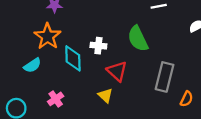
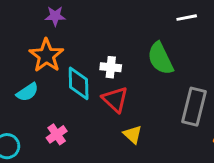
red triangle: (117, 71) -> (115, 99), moved
yellow triangle: (105, 95) -> (133, 134), moved

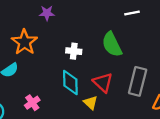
purple star: (55, 16) -> (47, 13), moved
cyan diamond: (79, 83) -> (70, 82), moved
red triangle: (115, 99) -> (103, 82), moved

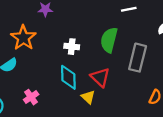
green semicircle: (112, 44) -> (109, 40), turned 40
gray rectangle: (138, 81) -> (138, 58), moved

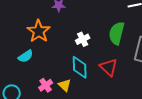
white cross: (72, 47) -> (83, 39), turned -32
yellow triangle: (88, 97) -> (65, 85), moved

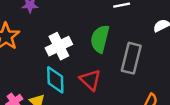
white cross: (83, 39) -> (59, 46), size x1.5

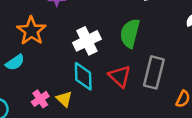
gray rectangle: (131, 58) -> (154, 72), moved

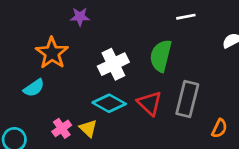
cyan diamond: (83, 76) -> (109, 103), turned -60

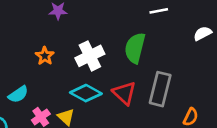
orange star: (52, 53) -> (45, 56), moved, size x0.6
cyan semicircle: (34, 88) -> (18, 94), moved

